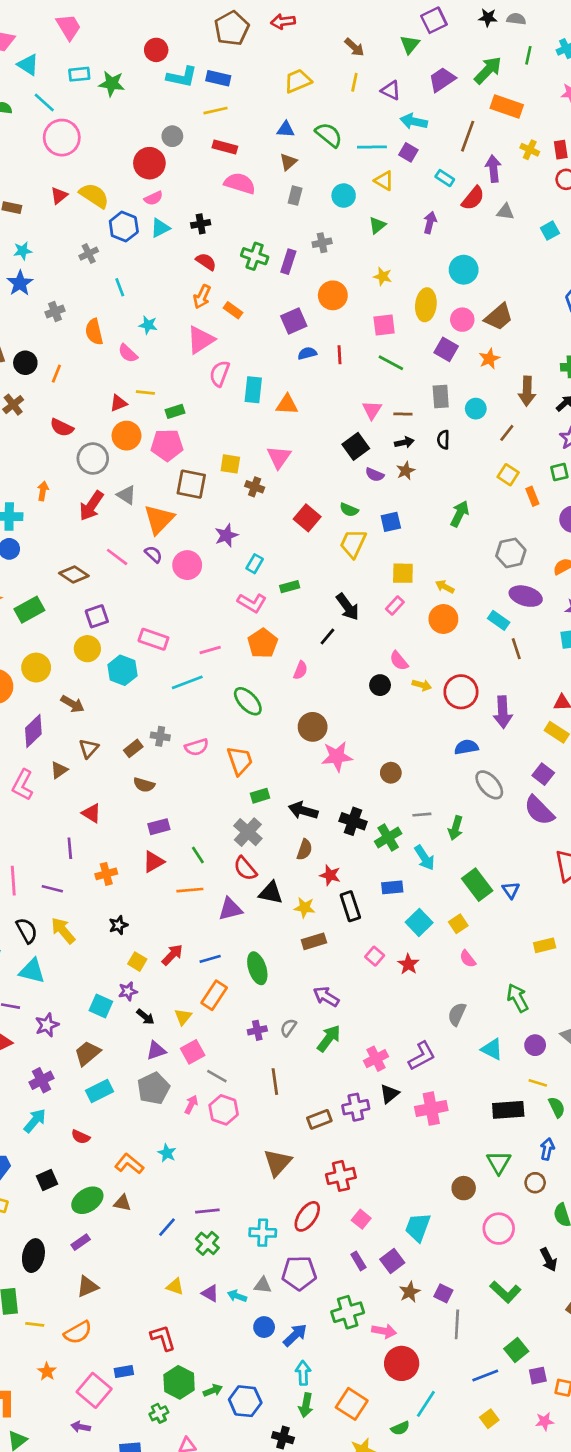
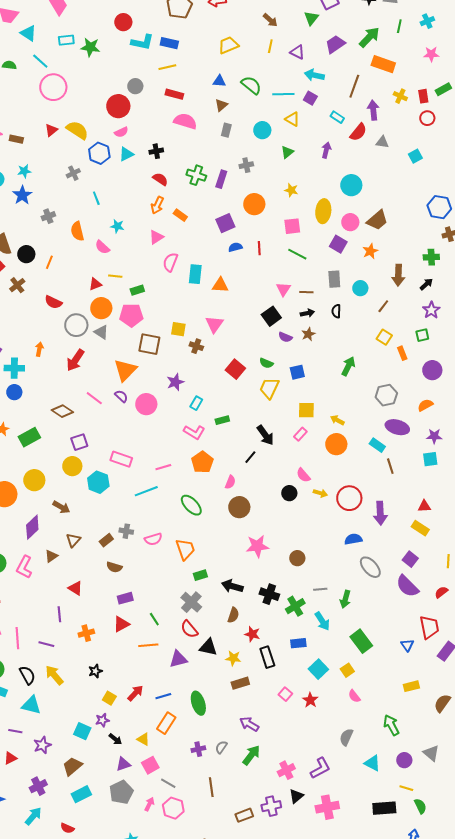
pink triangle: (201, 340) -> (156, 237), size x0.7
gray triangle: (126, 495) -> (101, 332), moved
brown circle: (313, 727) -> (239, 507), moved
blue triangle: (511, 890) -> (407, 645), moved
yellow triangle: (183, 1017) -> (143, 739), turned -40

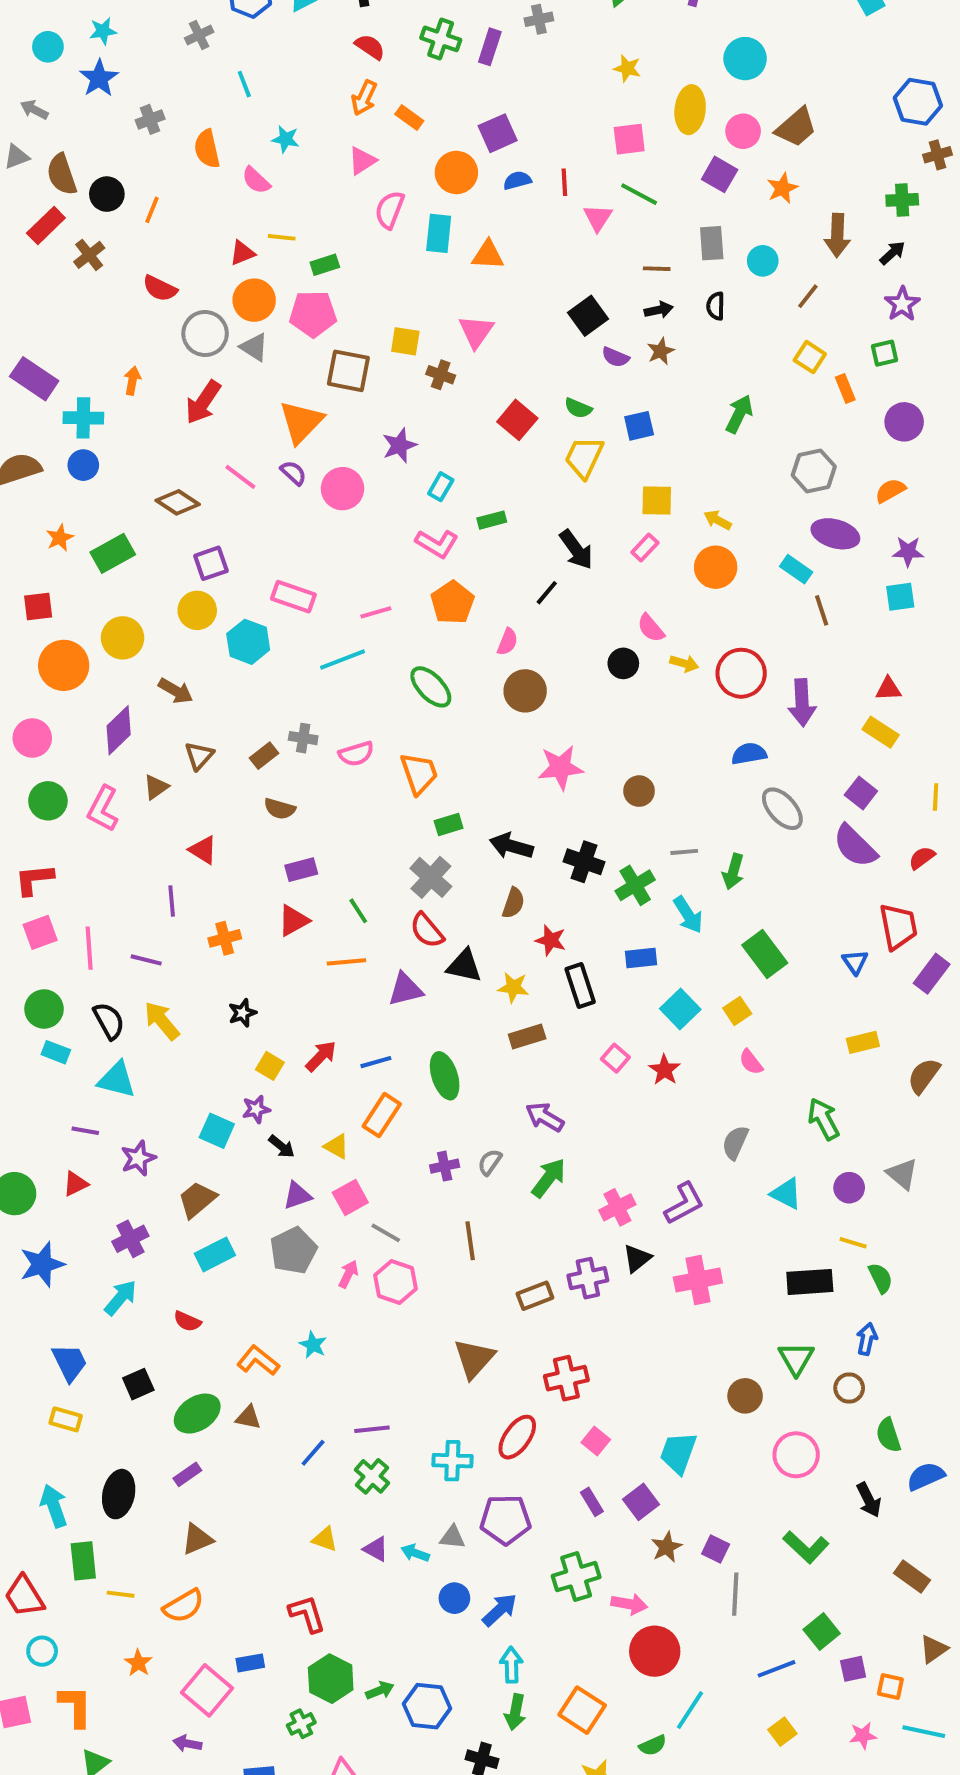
orange circle: (254, 204) -> (456, 172), moved
pink triangle: (283, 289) -> (598, 218), moved

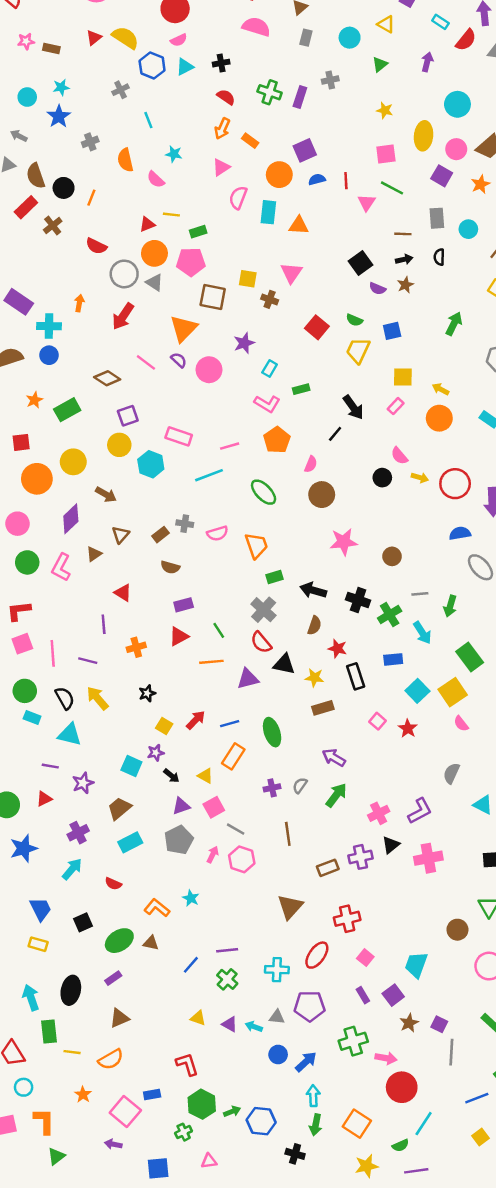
yellow square: (737, 1011) -> (453, 692), size x1.6

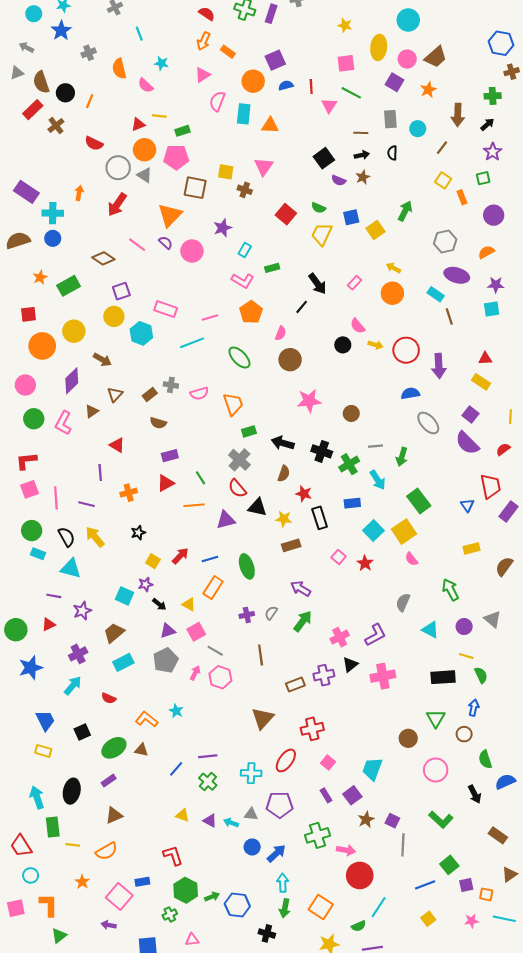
yellow square: (403, 377) -> (376, 230), moved, turned -36

